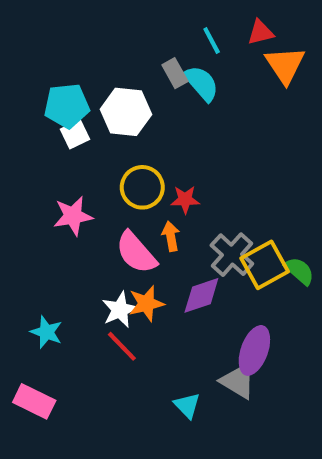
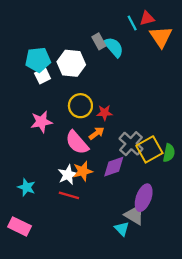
cyan line: (212, 40) -> (132, 23), moved
orange arrow: (171, 236) -> (97, 133), turned 63
green semicircle: (299, 271) -> (169, 153), turned 60
red line: (122, 346) -> (69, 195), turned -30
cyan triangle: (187, 405) -> (122, 229), moved

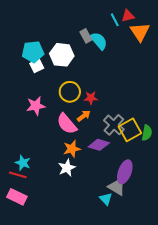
purple diamond: (114, 167) -> (99, 145), turned 35
white star: (68, 175) -> (67, 168), moved
red line: (69, 195) -> (18, 175), moved

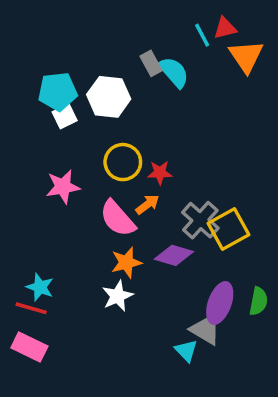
green semicircle: (147, 133) -> (258, 301), moved

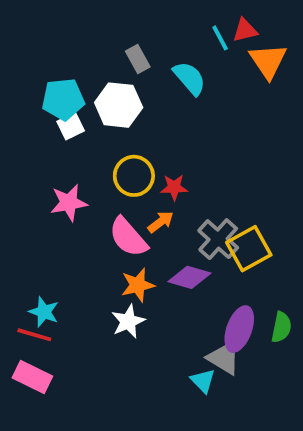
gray rectangle: (151, 63) -> (138, 59), moved

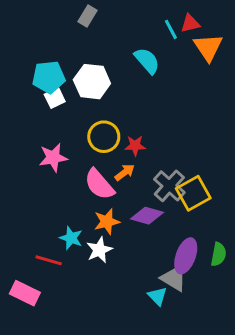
gray rectangle: (138, 59) -> (87, 16), moved, turned 60
cyan star: (44, 312) -> (71, 238), moved
red line: (34, 335) -> (49, 260), moved

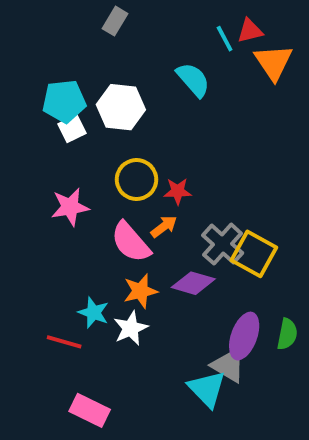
yellow square: (193, 193) -> (254, 254), turned -32
pink rectangle: (25, 293) -> (90, 410), moved
cyan triangle: (157, 296) -> (207, 389), size x1.5

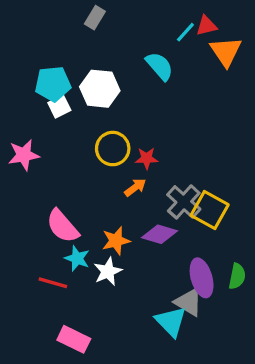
cyan line: (225, 39) -> (185, 32), turned 70
pink star: (70, 207) -> (24, 155), moved
pink semicircle: (131, 242) -> (63, 226), moved
purple ellipse: (244, 336) -> (202, 278), turned -36

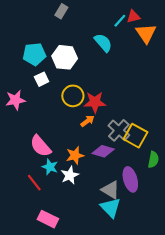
white square: (59, 107) -> (42, 79), moved
red star: (147, 158) -> (95, 102), size x1.5
green semicircle: (237, 276) -> (153, 160), moved
red line: (53, 283) -> (34, 183), turned 36
gray triangle: (189, 302) -> (110, 190), moved

